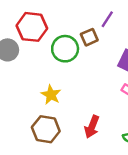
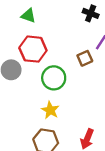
green circle: (65, 49) -> (54, 78), moved

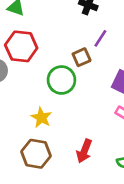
green circle: (54, 78) -> (61, 80), moved

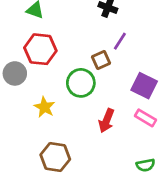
yellow star: (41, 118) -> (44, 107), moved
red arrow: (84, 151) -> (106, 121), moved

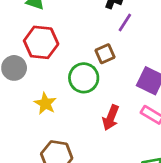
purple line: (120, 41) -> (125, 22), moved

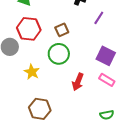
purple line: (125, 22) -> (99, 18), moved
brown square: (105, 54) -> (62, 30), moved

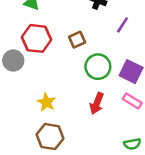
green circle: (59, 54) -> (98, 67), moved
yellow star: (32, 72) -> (46, 102), moved

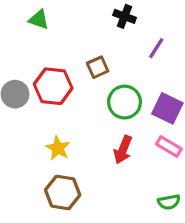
red hexagon: (37, 38) -> (53, 86), moved

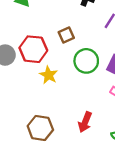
yellow star: (58, 148) -> (49, 75), moved
red arrow: (123, 150) -> (85, 122), moved

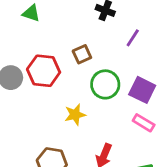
yellow star: (49, 75) -> (75, 115), moved, turned 30

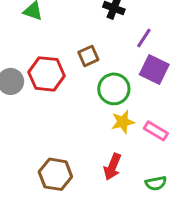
purple square: (142, 90) -> (154, 69), moved
yellow star: (75, 115) -> (123, 122), moved

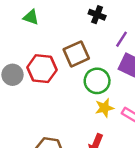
brown square: (88, 56) -> (76, 54), size x1.5

